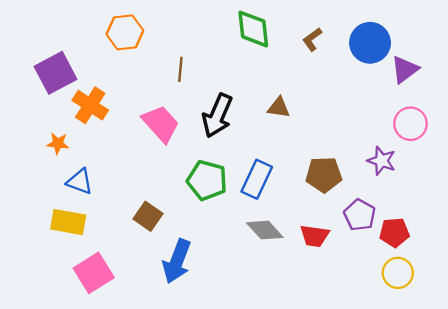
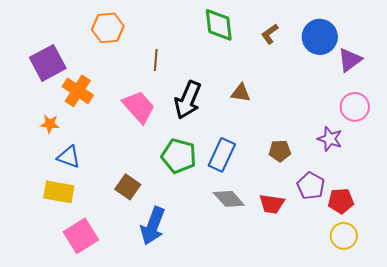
brown pentagon: (324, 175) -> (280, 151), size x0.7

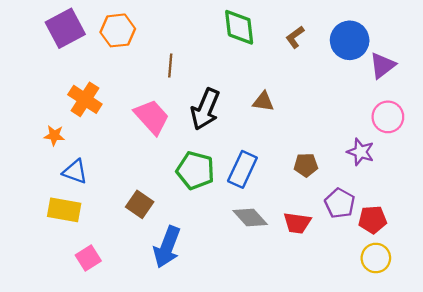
purple square: (48, 63) -> (65, 28), moved
pink square: (81, 236) -> (88, 258), size x0.7

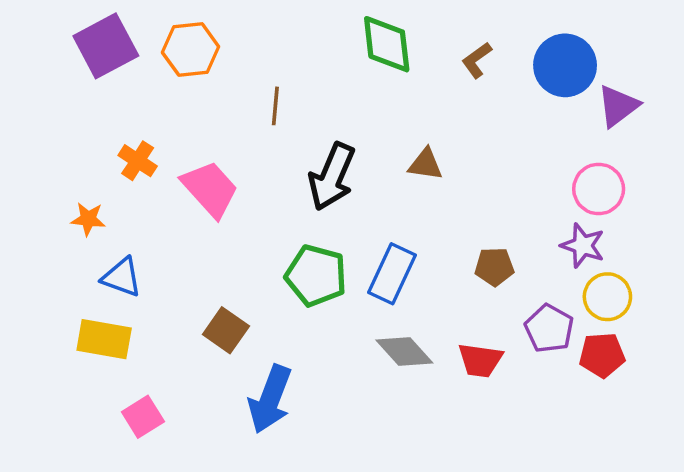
orange cross: (85, 99) -> (138, 161), size x0.7
pink trapezoid: (152, 117) -> (210, 189), moved
pink circle: (388, 117) -> (599, 189), moved
yellow circle: (376, 258) -> (607, 297), moved

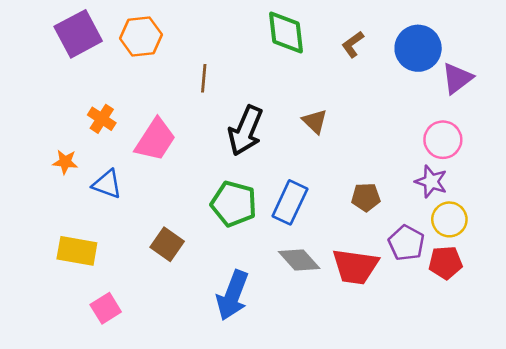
brown triangle: (426, 164) -> (315, 121), turned 36
pink trapezoid: (210, 189) -> (155, 140), turned 75
blue triangle: (122, 277) -> (107, 184), moved
red trapezoid: (480, 360) -> (355, 266), size x1.4
blue arrow: (270, 399) -> (232, 295), moved

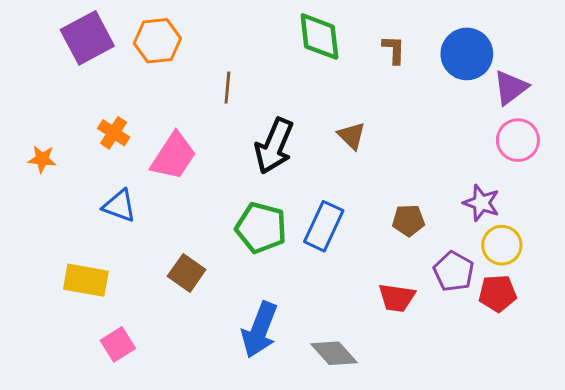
brown L-shape: (353, 44) -> (394, 50), turned 128
pink circle: (443, 140) -> (518, 140), moved
orange star: (65, 162) -> (42, 159), moved
gray diamond: (299, 260) -> (334, 353), moved
red trapezoid: (355, 266) -> (397, 298), size x0.7

